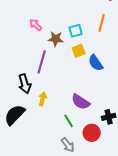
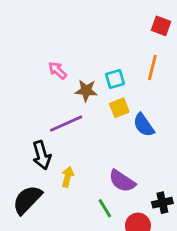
purple line: (42, 62) -> (66, 124), turned 50

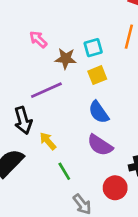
blue semicircle: (144, 125) -> (99, 112), moved
yellow arrow: (68, 177) -> (48, 141), turned -54
green line: (105, 208) -> (64, 171), moved

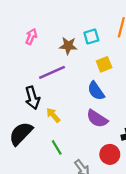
pink arrow: (38, 39) -> (31, 37), moved, turned 70
yellow square: (97, 75) -> (104, 64), moved
green line: (64, 171) -> (57, 147), moved

